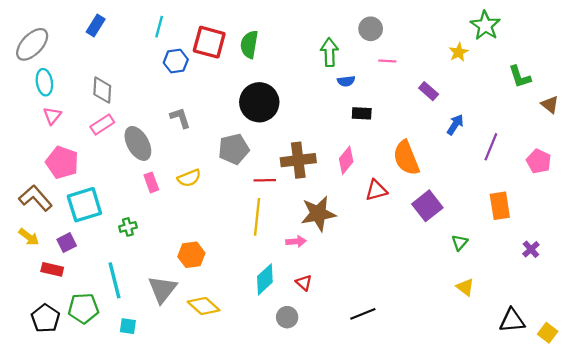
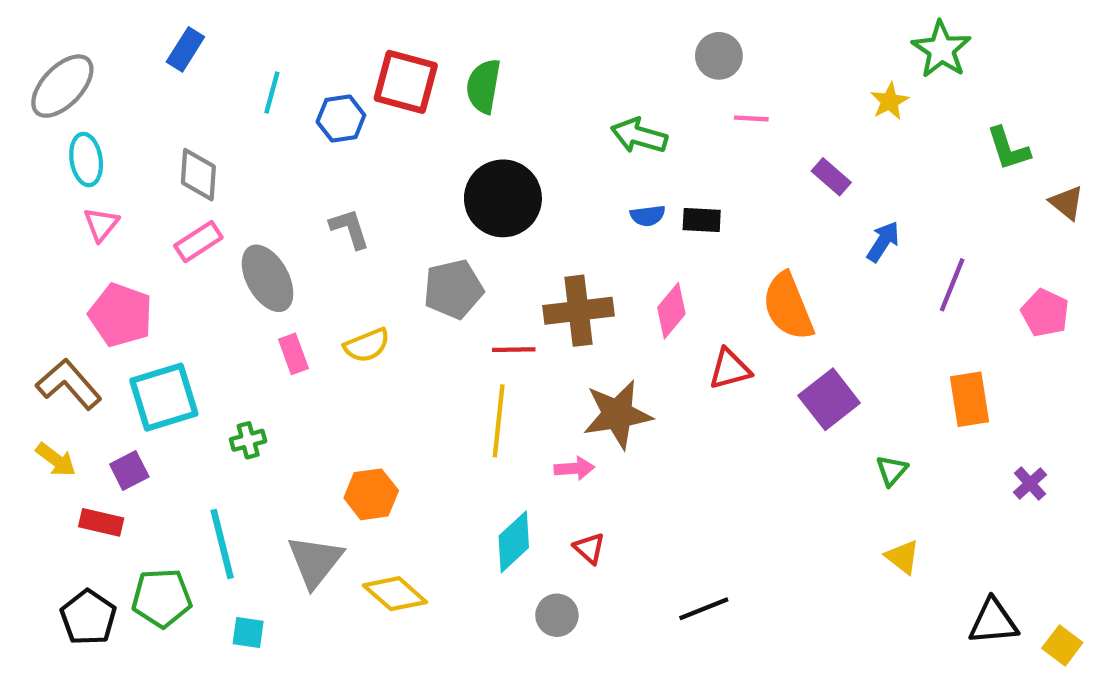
cyan line: (159, 27) -> (272, 93), moved
green arrow: (329, 52) -> (639, 136), moved, turned -72
blue semicircle: (346, 81) -> (648, 216), moved

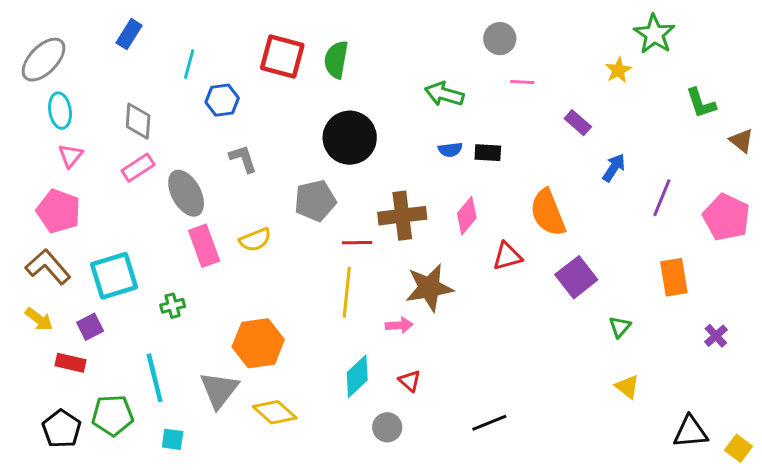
blue hexagon: (341, 118) -> (222, 100), moved
pink pentagon: (1045, 313) -> (726, 217), size x1.4
pink pentagon: (121, 315) -> (59, 211), moved
pink rectangle: (293, 354) -> (204, 246), size x1.5
orange hexagon: (371, 494) -> (258, 343), size x1.4

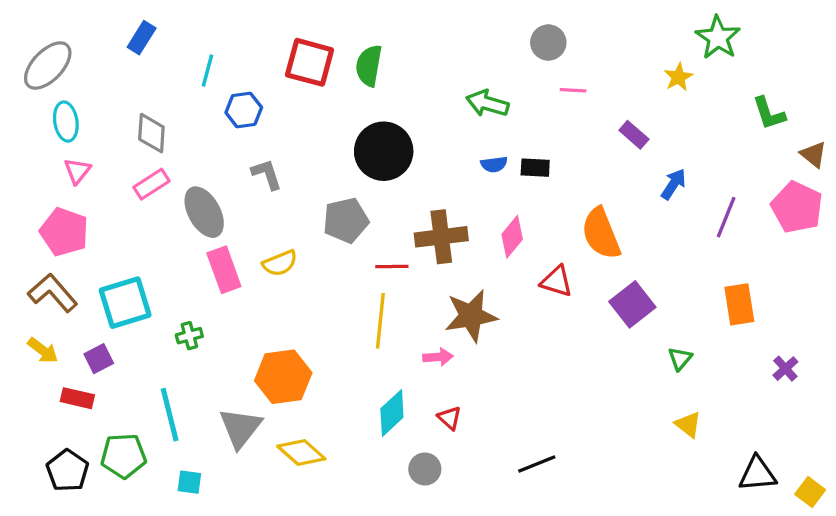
pink pentagon: (726, 217) -> (797, 207), moved
red triangle: (507, 256) -> (557, 281), turned 32

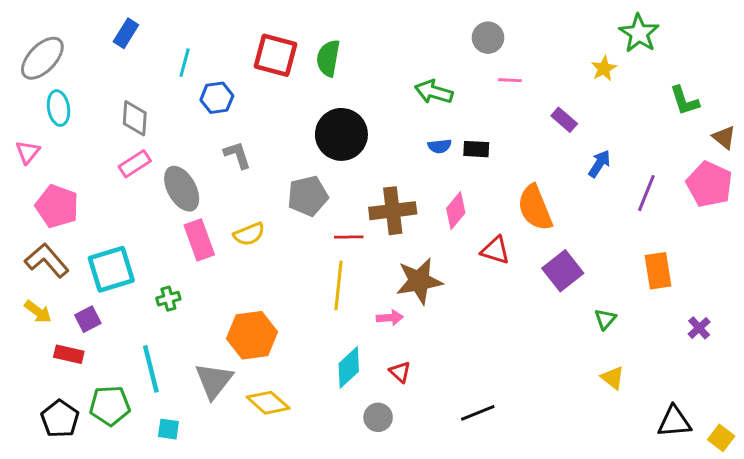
pink triangle: (77, 171) -> (28, 152), moved

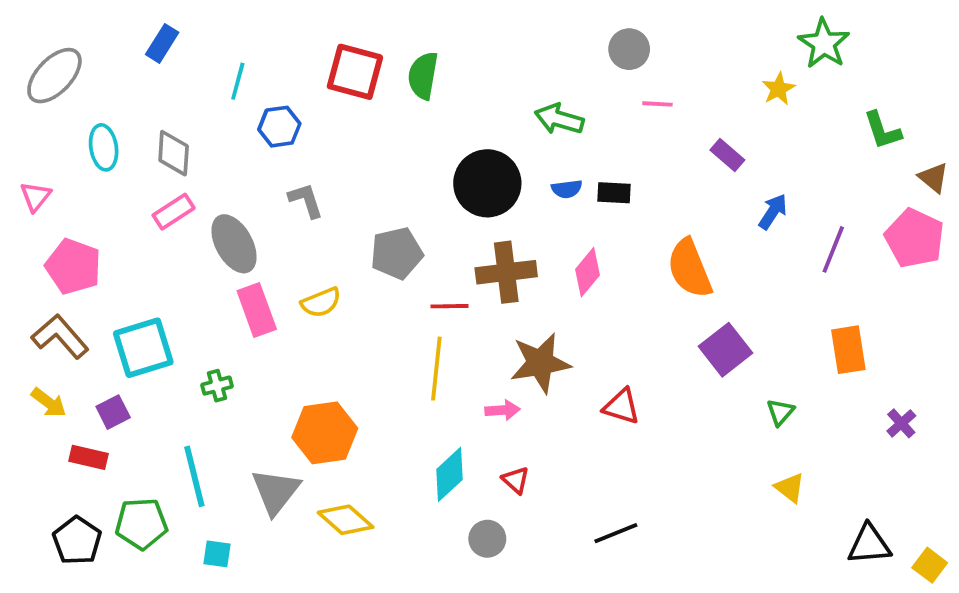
cyan ellipse: (59, 108) -> (104, 147), moved
black circle: (341, 134) -> (487, 183), moved
red triangle: (495, 250) -> (622, 406), moved

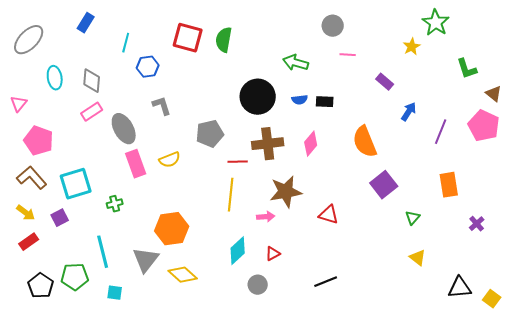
red rectangle: (88, 457) -> (29, 242), moved, turned -48
red triangle: (516, 480) -> (273, 254), turned 49

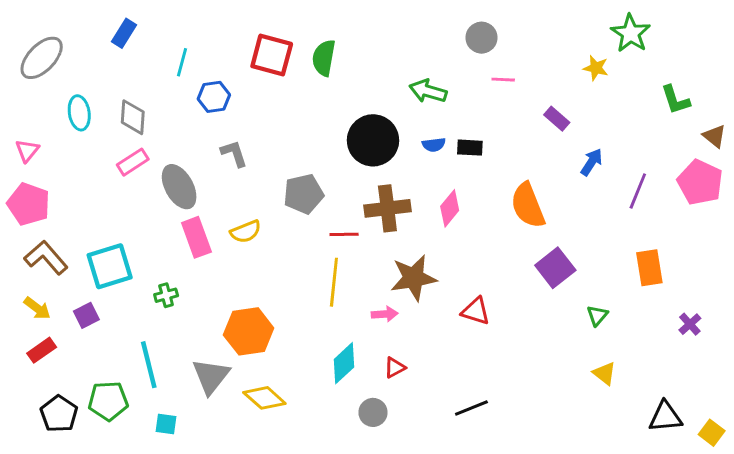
yellow star: (412, 47) -> (596, 68), turned -30
pink pentagon: (39, 141) -> (29, 204), moved

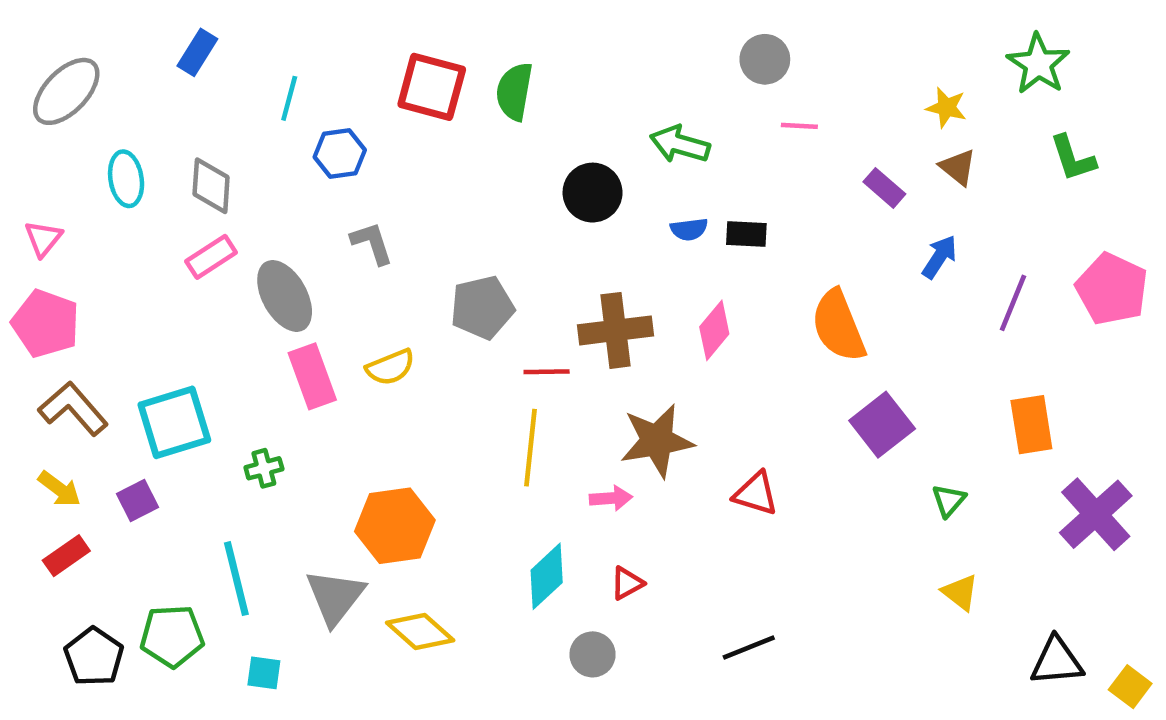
green star: (631, 33) -> (1038, 64), moved
brown triangle: (715, 136) -> (958, 167), moved
black circle: (373, 140) -> (593, 193), moved, size x0.7
purple cross: (690, 324) -> (1096, 514), size x2.0

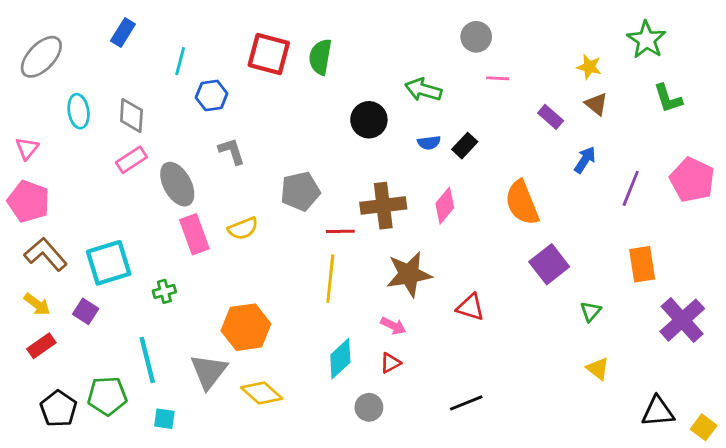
black rectangle: (746, 234) -> (465, 146), turned -50
pink arrow: (611, 498) -> (393, 326), moved, turned 30
purple square: (138, 500) -> (86, 311), turned -30

